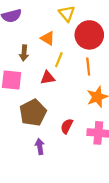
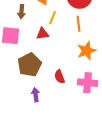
red semicircle: (67, 126) -> (60, 77), turned -48

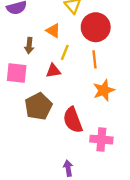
red semicircle: (60, 77) -> (73, 120), size x1.6
pink cross: (88, 83) -> (101, 140), moved
purple arrow: (36, 95) -> (68, 168), moved

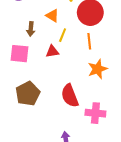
brown pentagon: (38, 106) -> (28, 94), moved

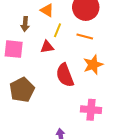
orange line: (89, 41) -> (85, 36), turned -70
red semicircle: (70, 96) -> (65, 75), moved

